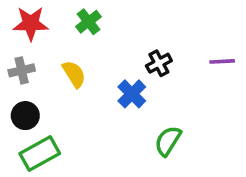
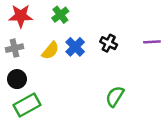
black cross: (159, 63) -> (109, 43), turned -35
yellow semicircle: (74, 74) -> (50, 51), turned 72
blue cross: (132, 94) -> (75, 47), moved

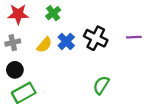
black cross: (109, 43) -> (96, 38), size x1.5

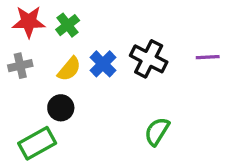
green cross: (53, 13) -> (68, 25), moved
black circle: (15, 70) -> (61, 108), moved

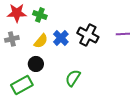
green cross: (68, 25) -> (40, 15), turned -32
green semicircle: (157, 131) -> (73, 78), moved

